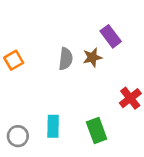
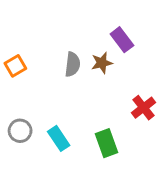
cyan rectangle: (53, 126) -> (59, 138), turned -35
gray circle: (18, 136) -> (20, 131), moved

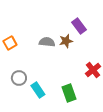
gray semicircle: (73, 64) -> (47, 42), turned -91
gray circle: (20, 131) -> (19, 78), moved

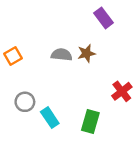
purple rectangle: (79, 26) -> (104, 18), moved
green rectangle: (69, 93) -> (90, 121), turned 36

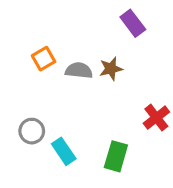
orange square: (13, 56) -> (44, 59), moved

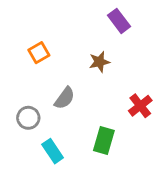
gray semicircle: (79, 70) -> (65, 98), moved, turned 120
cyan rectangle: (64, 151) -> (53, 151), moved

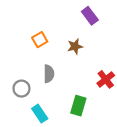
orange square: (39, 53) -> (40, 40), moved
gray semicircle: (65, 98) -> (49, 74), turned -36

